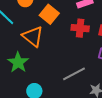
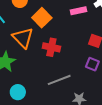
red cross: (80, 28) -> (51, 47), moved

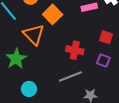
red cross: (51, 47) -> (75, 50), moved

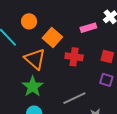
red cross: (75, 50) -> (74, 57), moved
green star: (16, 59) -> (33, 86), moved

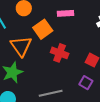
pink rectangle: (88, 28) -> (65, 13), moved

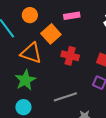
orange triangle: (21, 46) -> (31, 53), turned -30

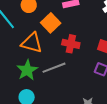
gray line: (65, 97) -> (54, 68), moved

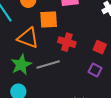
orange square: (51, 23) -> (49, 19), turned 36

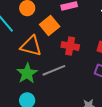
orange square: (49, 19) -> (50, 26), turned -30

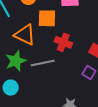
orange square: (50, 26) -> (47, 18), turned 30

